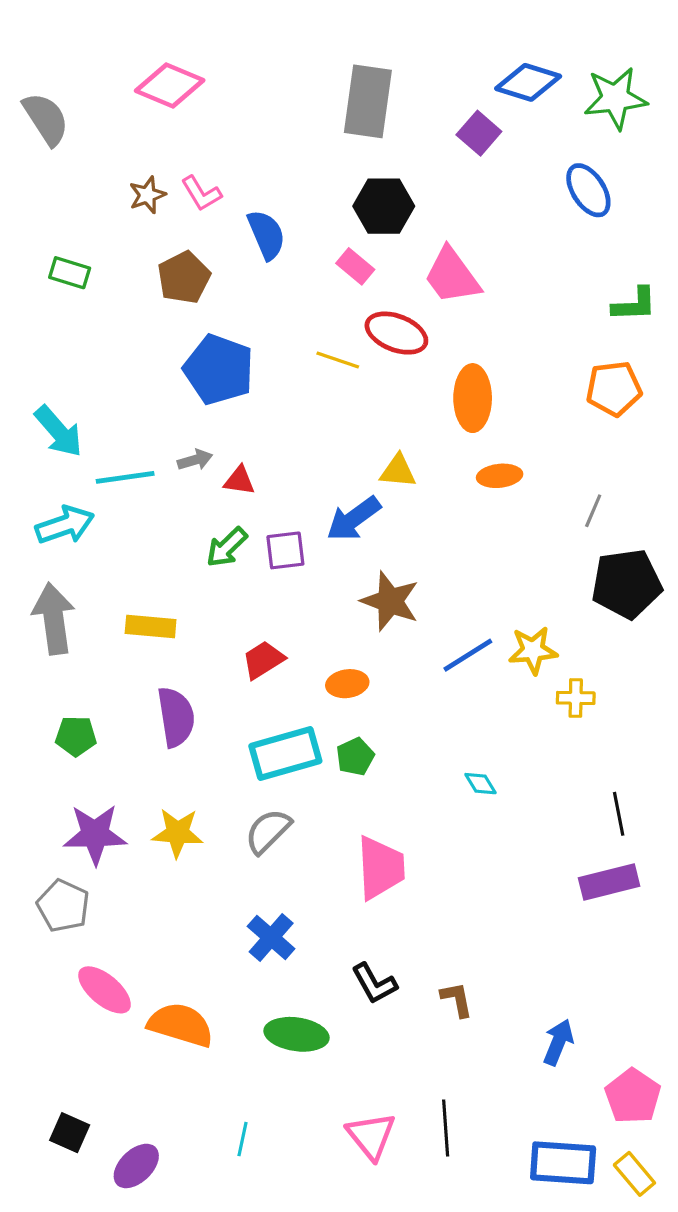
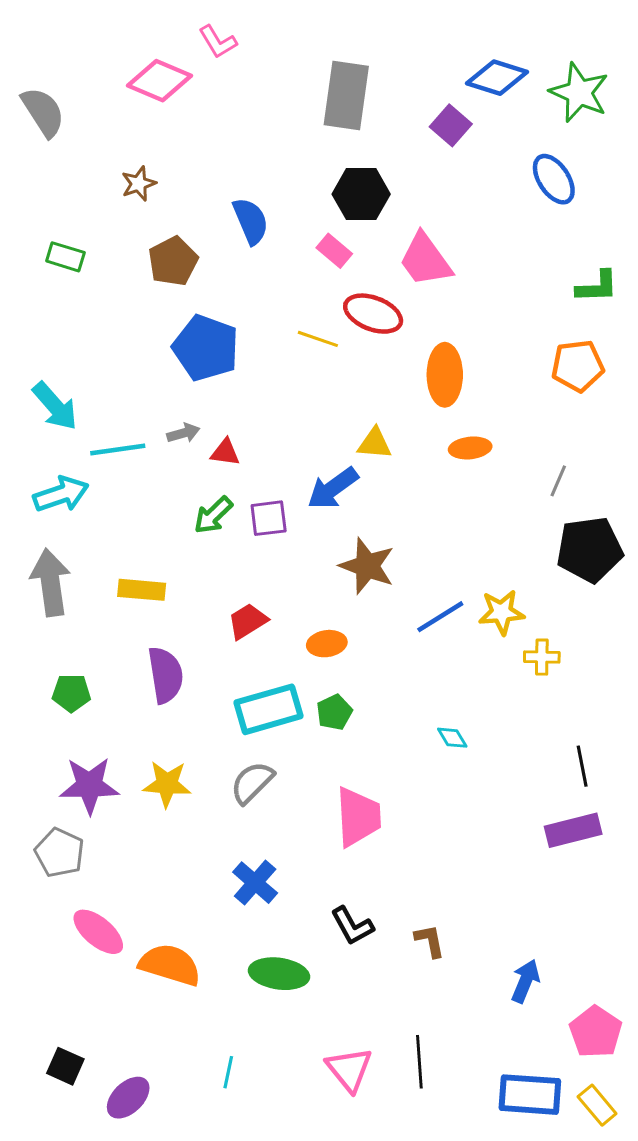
green star: (615, 98) -> (579, 93), turned 30
pink L-shape: (201, 193) -> (218, 42), moved

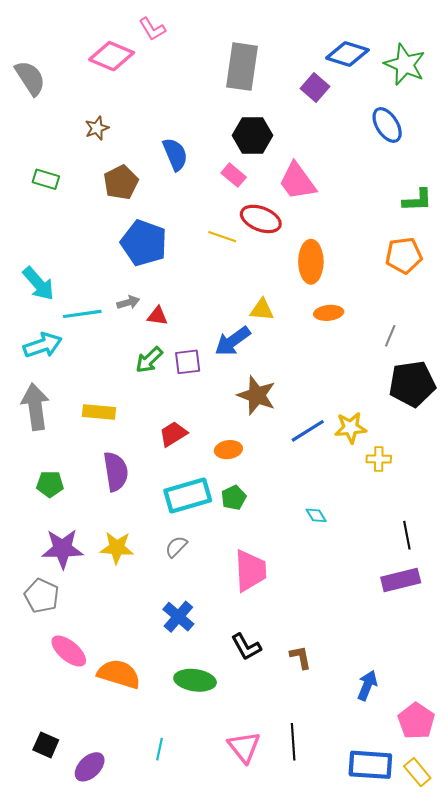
gray semicircle: (252, 782) -> (176, 547), size x0.7

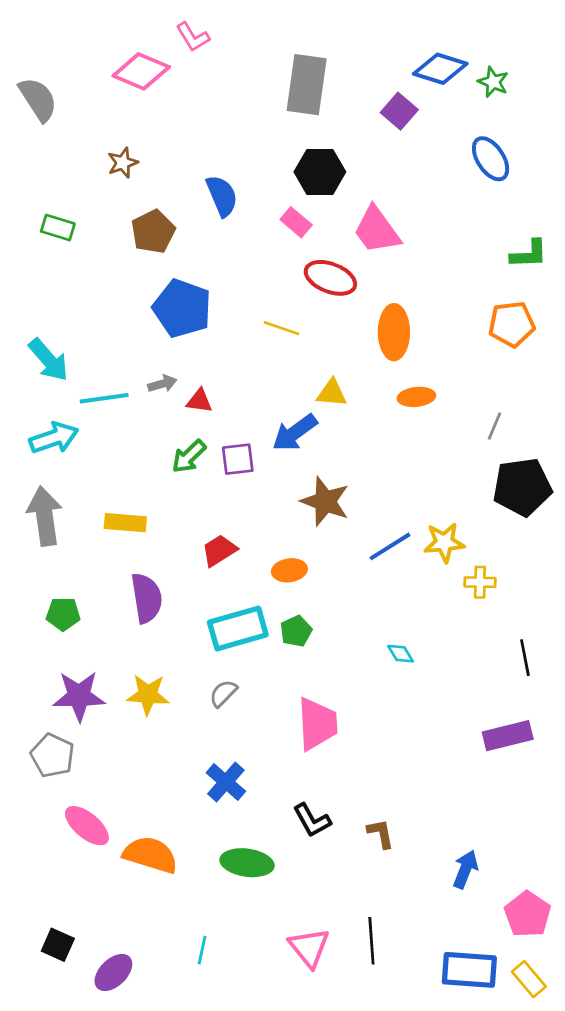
green star: (405, 64) -> (493, 82), moved, size x0.6
yellow line: (222, 237) -> (281, 328), moved
black line: (407, 535) -> (525, 658), moved

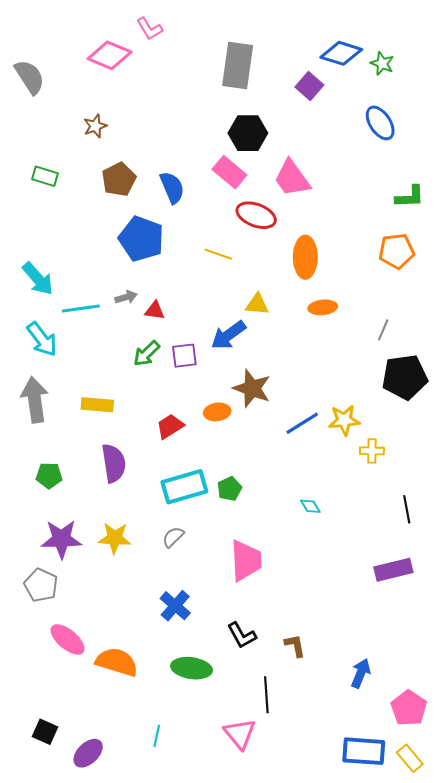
blue semicircle: (222, 196) -> (172, 188), moved
pink rectangle: (296, 222) -> (229, 172), size x1.4
cyan arrow: (54, 438) -> (42, 339), turned 72
orange ellipse: (289, 570) -> (217, 412), moved
black line: (371, 941) -> (266, 695), moved

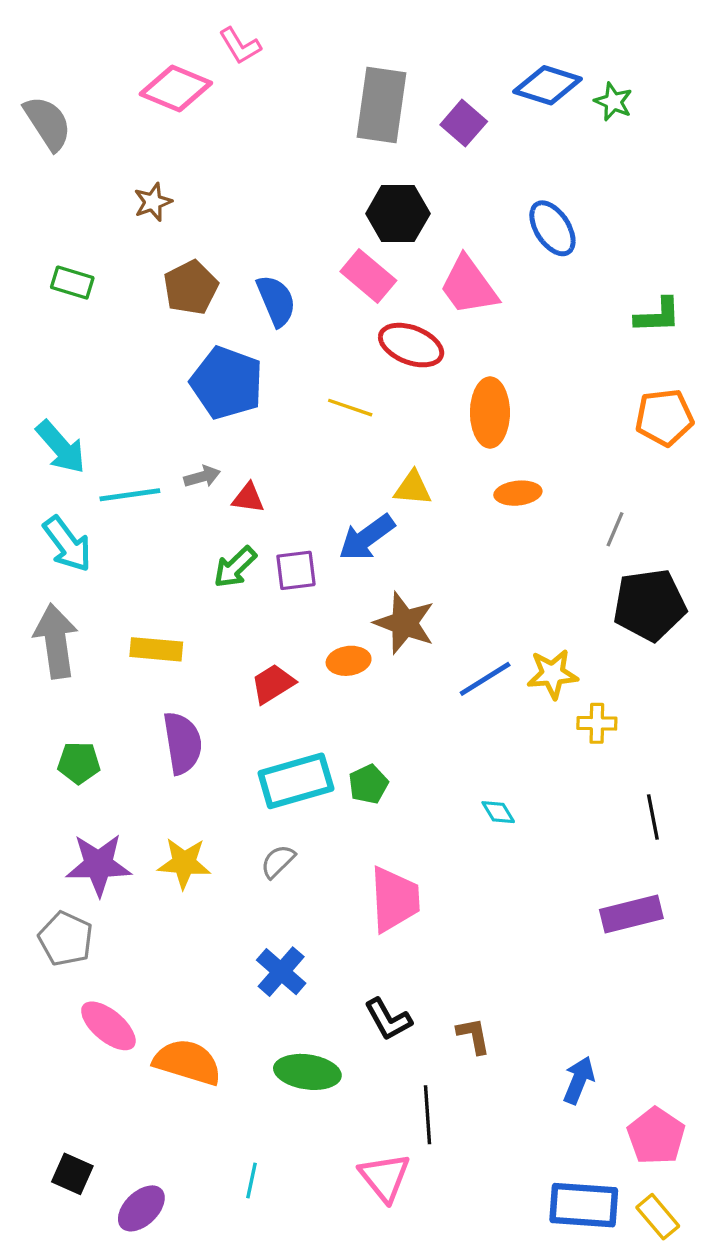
purple square: (309, 86) -> (464, 123), moved
blue ellipse: (380, 123) -> (552, 228), moved
orange pentagon: (397, 251) -> (664, 417), moved

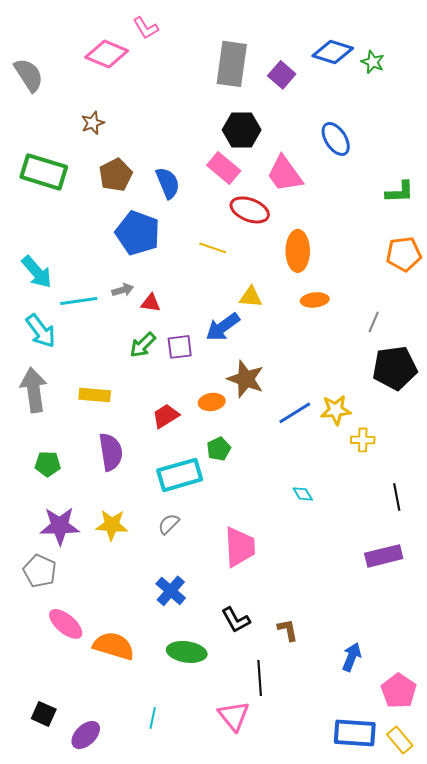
green rectangle: (72, 283) -> (44, 172), size x1.8
green pentagon: (368, 784) -> (219, 449), moved

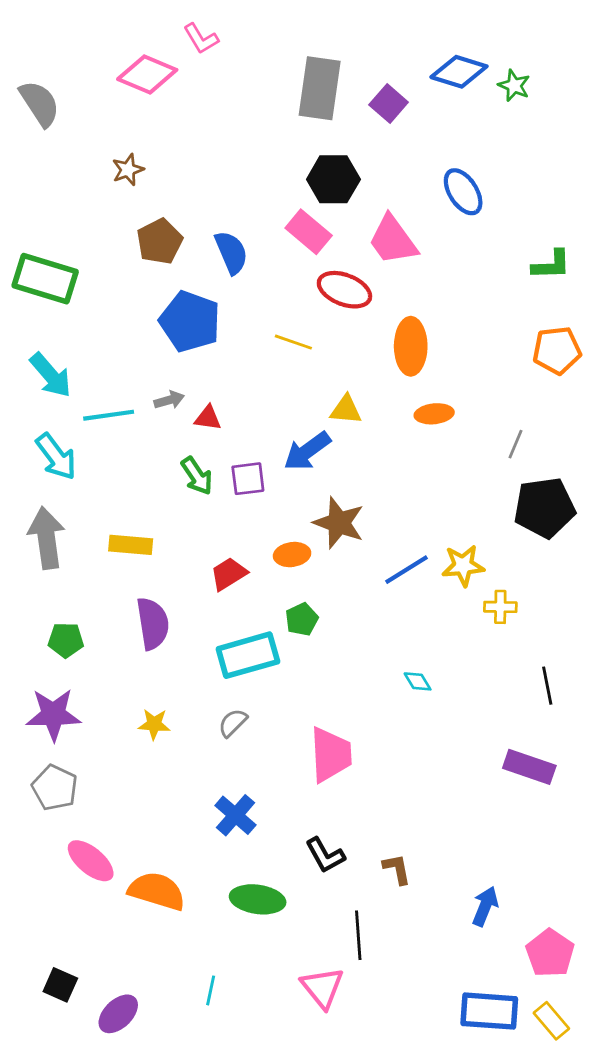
green rectangle: (44, 172) -> (45, 279), moved
green arrow: (143, 345) -> (197, 476), turned -80
yellow star: (112, 525) -> (154, 724), size x0.7
purple star: (60, 526) -> (53, 715), moved
purple rectangle: (384, 556) -> (529, 767), turned 33

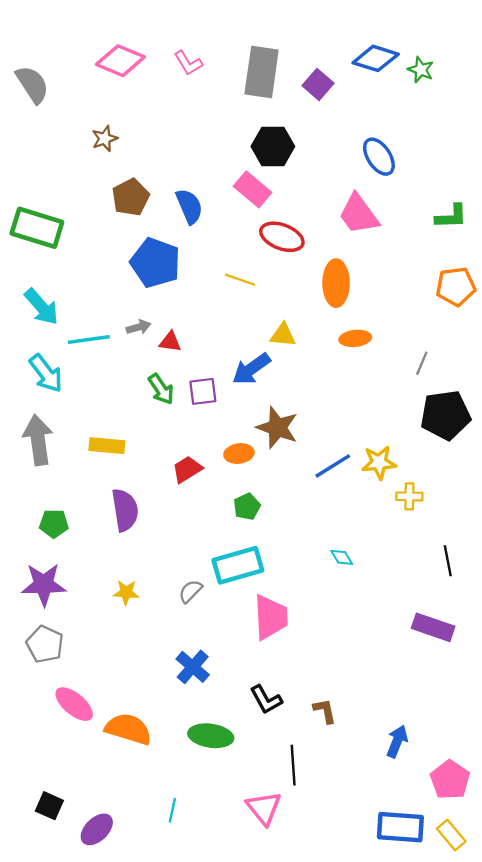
pink L-shape: (201, 39) -> (188, 63), moved
pink trapezoid: (393, 240) -> (359, 214), moved
cyan rectangle: (248, 655) -> (238, 565), moved

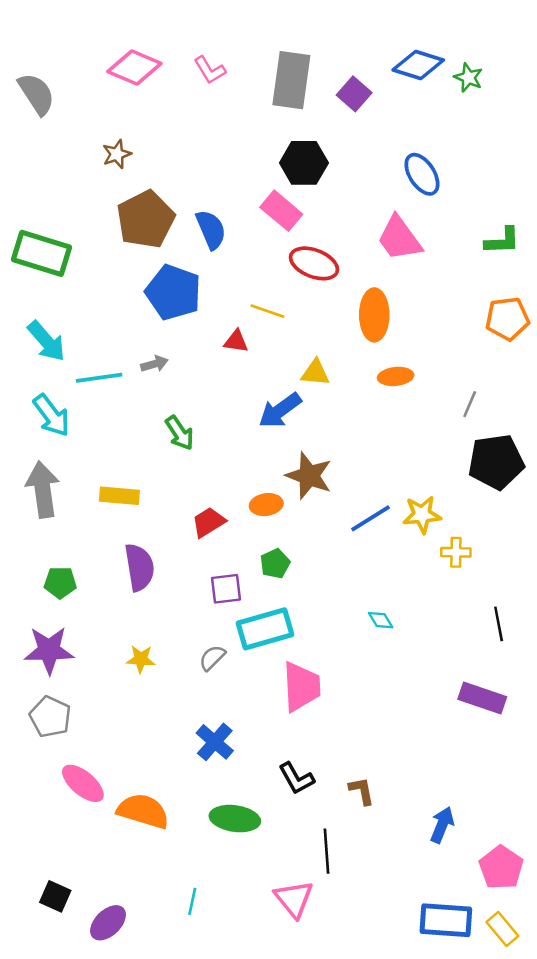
brown pentagon: (131, 197) -> (146, 219), size x1.4
red triangle: (170, 342) -> (236, 341), moved
purple square: (203, 391) -> (226, 589), moved

